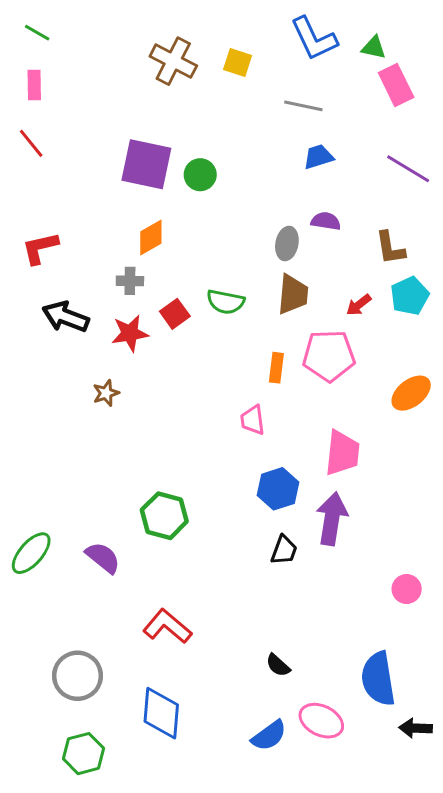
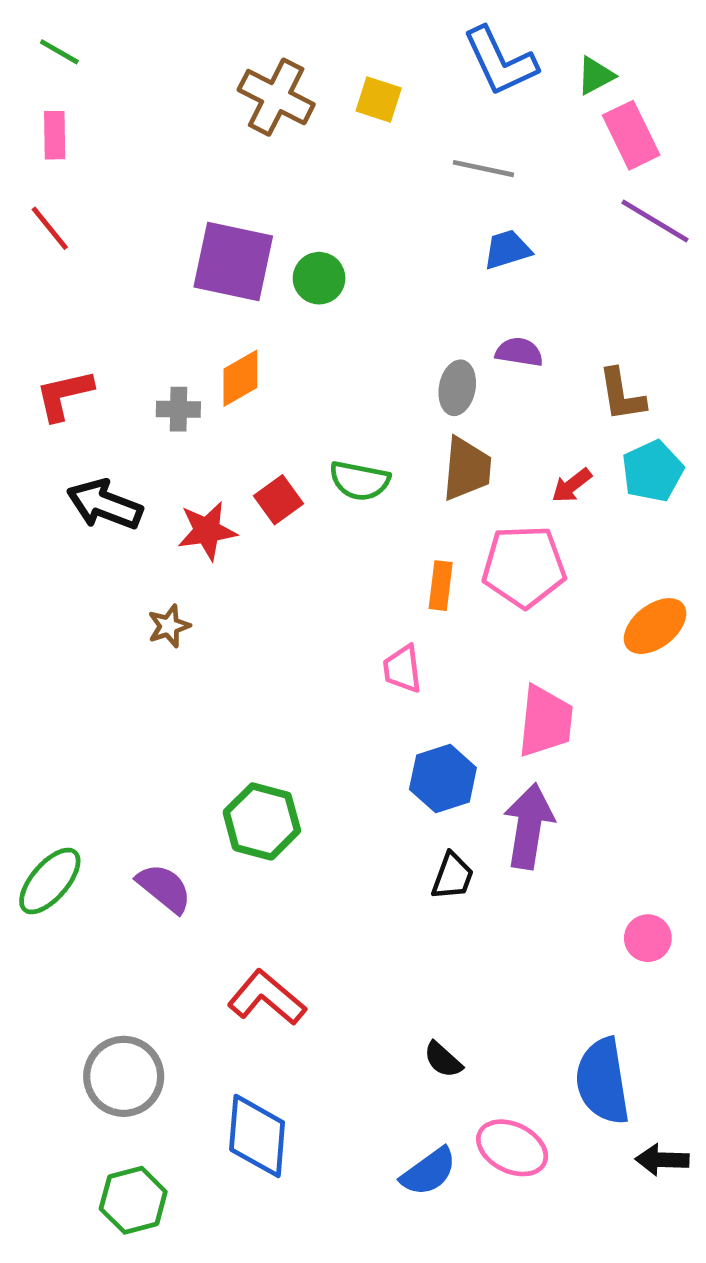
green triangle: (374, 48) -> (595, 76), turned -40
purple line: (408, 169) -> (655, 221), moved
gray cross: (130, 281) -> (178, 409), moved

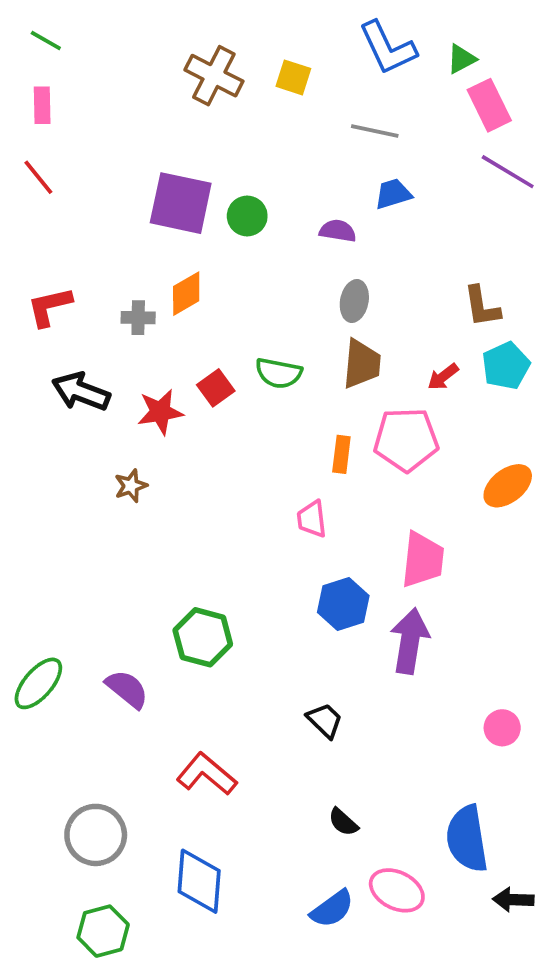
purple semicircle: (519, 352) -> (338, 231), moved
black trapezoid: (452, 876) -> (325, 720), moved, turned -66

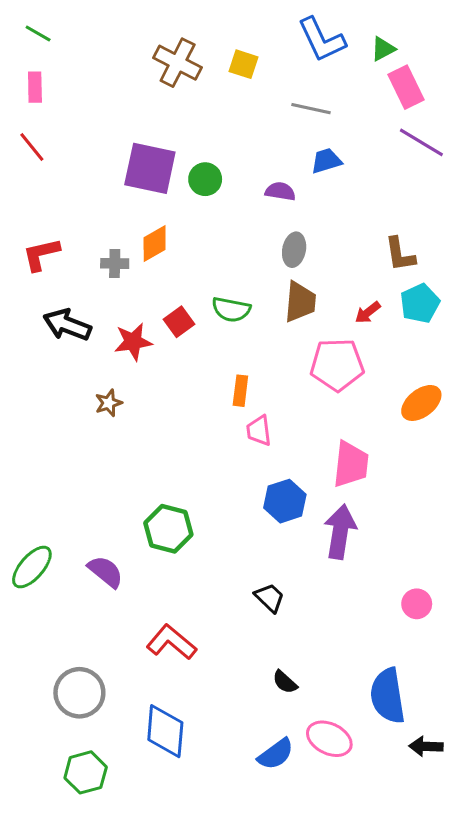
orange rectangle: (341, 454) -> (240, 391), moved

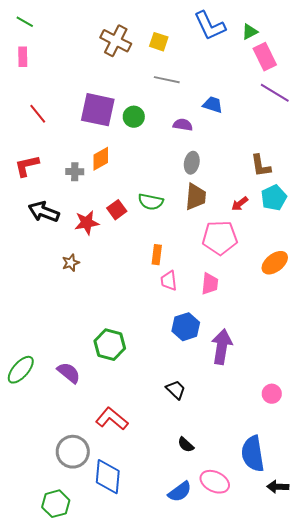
gray line: (311, 109) -> (167, 80), moved
red line: (32, 147) -> (38, 114), moved
blue trapezoid: (326, 161) -> (213, 105), turned 35
pink trapezoid: (351, 464) -> (210, 284), moved, size x0.7
gray circle: (79, 693) -> (73, 452), moved

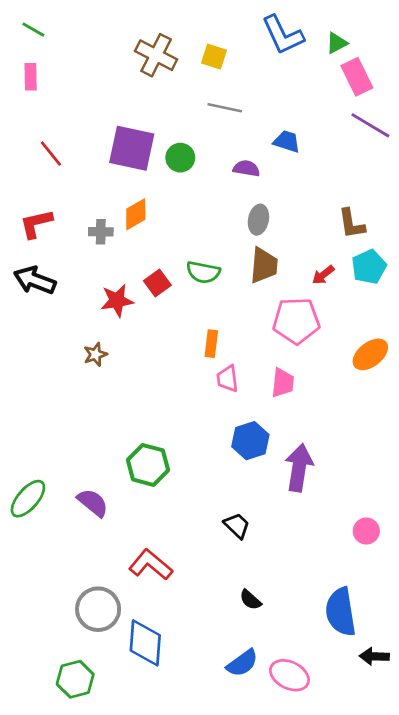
black arrow: (44, 212) -> (35, 280), moved
pink ellipse: (215, 482) -> (289, 675), moved

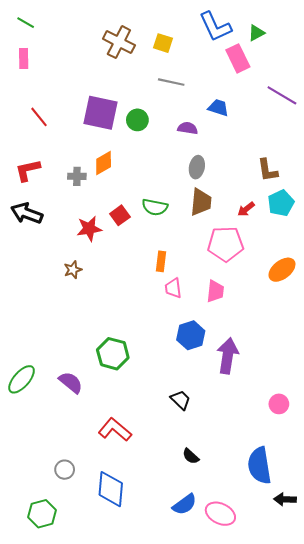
pink rectangle: (357, 77) -> (238, 58), moved
gray circle: (98, 609) -> (65, 470), moved, size x0.6
green hexagon: (75, 679) -> (42, 514), moved

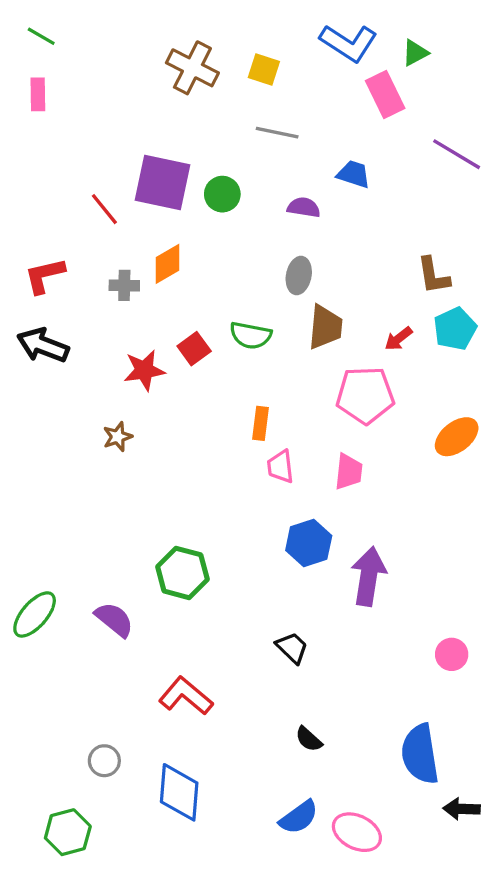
blue L-shape: (215, 27) -> (349, 43), turned -32
red line: (39, 117) -> (104, 209), moved
gray ellipse: (197, 167) -> (299, 276), moved

